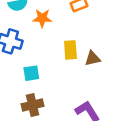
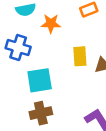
cyan square: (31, 73) -> (40, 80), size x1.5

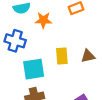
yellow rectangle: (80, 56) -> (62, 56), moved

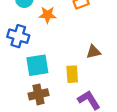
yellow rectangle: (62, 56) -> (72, 74), moved

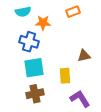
blue cross: (18, 36) -> (29, 42), moved

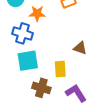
brown triangle: (84, 56) -> (80, 48), turned 32
brown cross: (35, 94) -> (41, 88), moved, turned 30

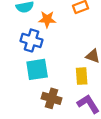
yellow rectangle: (60, 69) -> (82, 76), moved

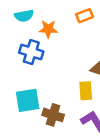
cyan square: (37, 69) -> (28, 100), moved

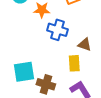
blue cross: (31, 52) -> (57, 30), moved

